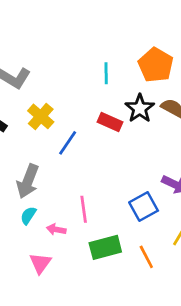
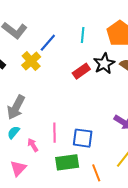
red rectangle: (110, 122) -> (81, 71), turned -66
blue line: (68, 143) -> (48, 43), moved
blue square: (144, 207) -> (83, 138), moved, turned 30
pink arrow: (56, 229) -> (33, 145), turned 40

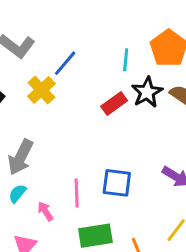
cyan line: (83, 35) -> (126, 60), moved
blue square: (83, 138) -> (117, 183), moved

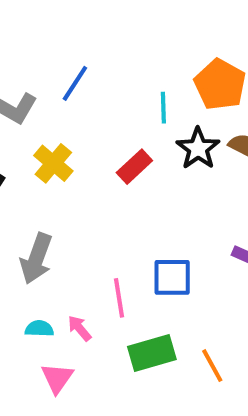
blue line: (65, 63) -> (75, 83), moved
red rectangle: (114, 103) -> (134, 167), moved
cyan semicircle: (17, 193) -> (39, 329), moved, turned 60

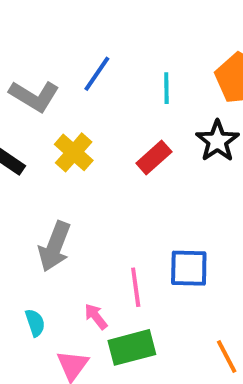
cyan line: (163, 108) -> (166, 88), moved
cyan semicircle: (39, 329) -> (35, 323), moved, turned 68
green rectangle: (152, 353) -> (132, 347), moved

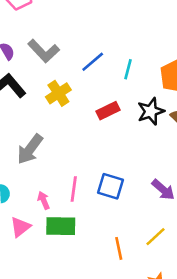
blue line: (97, 74) -> (93, 62), moved

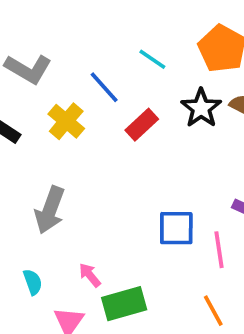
blue line: (93, 62) -> (104, 87), moved, turned -75
cyan line: (128, 69) -> (152, 59), turned -54
pink line: (74, 189) -> (219, 250), moved

